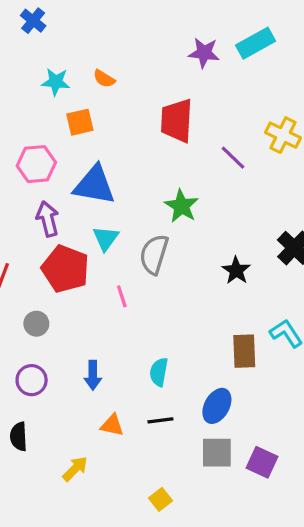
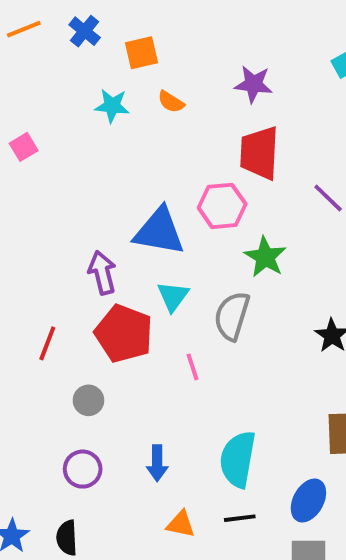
purple star: (204, 53) -> (253, 84), moved
orange square: (80, 122) -> (142, 53), moved
pink hexagon: (36, 164) -> (222, 206), moved
cyan semicircle: (159, 372) -> (238, 459), size x1.6

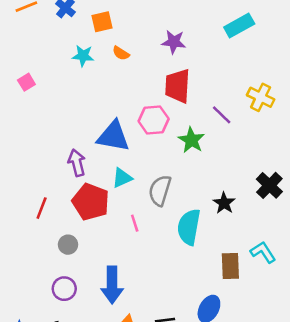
green star: (265, 257) -> (191, 140), moved
cyan triangle: (173, 296) -> (122, 178), turned 30
cyan semicircle: (238, 459) -> (189, 227), moved
blue arrow: (157, 463) -> (112, 285), size x1.6

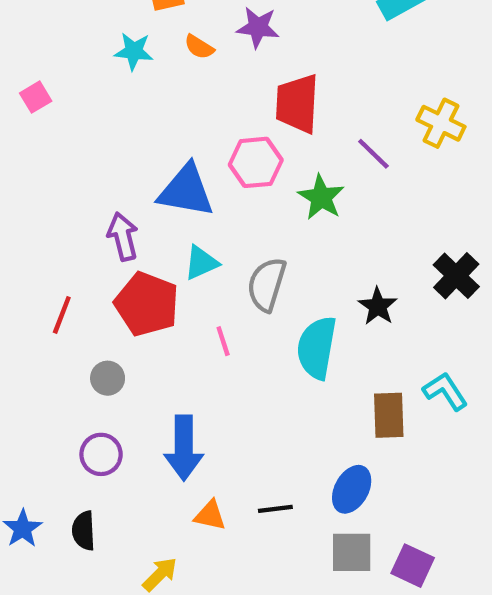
purple star: (174, 42) -> (258, 27), moved

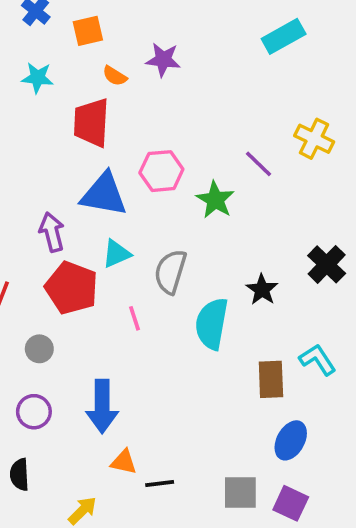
cyan star: (134, 51) -> (37, 78), moved
red trapezoid: (297, 104) -> (91, 123), moved
blue ellipse: (352, 489) -> (291, 440), moved
black line: (275, 509) -> (160, 484), moved

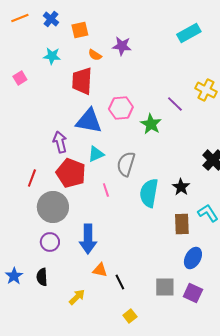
black star: (262, 290) -> (181, 187), moved
gray circle: (39, 349) -> (53, 207), size x2.0
black line: (160, 484) -> (120, 282), turned 70

